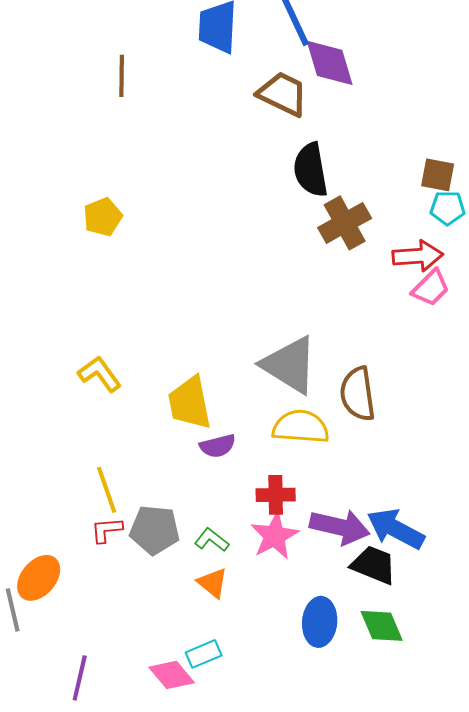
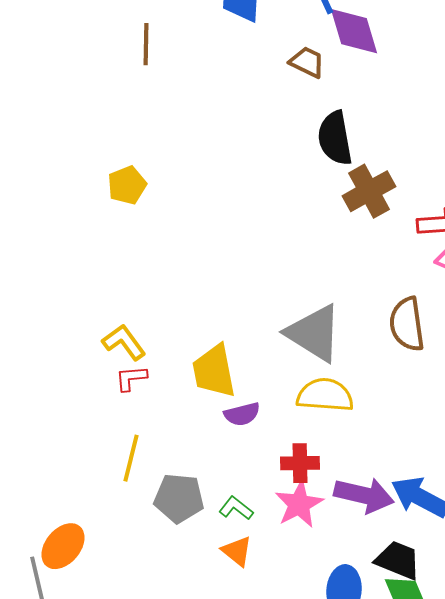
brown trapezoid: (283, 94) -> (307, 62), size x0.7
brown semicircle: (358, 394) -> (407, 324), moved
yellow line: (107, 490) -> (131, 458), turned 33
red L-shape: (107, 530) -> (131, 378), moved
black trapezoid: (374, 565) -> (398, 560), moved

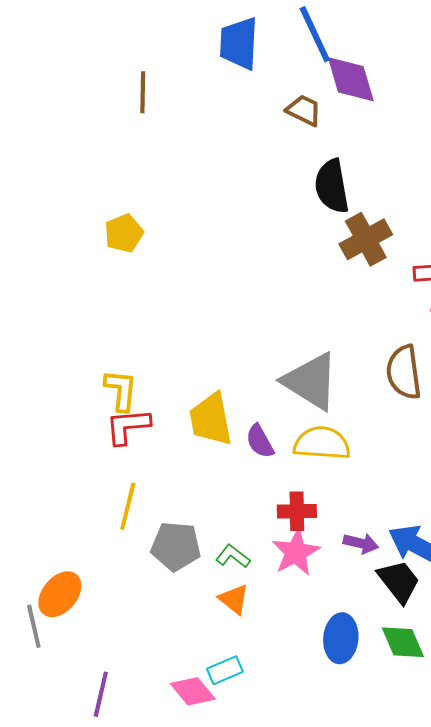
yellow L-shape: (124, 342) -> (121, 390), turned 42
red L-shape: (131, 378) -> (128, 426), size x1.4
purple semicircle: (242, 414) -> (260, 441), moved, turned 75
purple arrow: (364, 495) -> (361, 543), size x0.6
black trapezoid: (398, 560) -> (399, 581), moved, turned 30

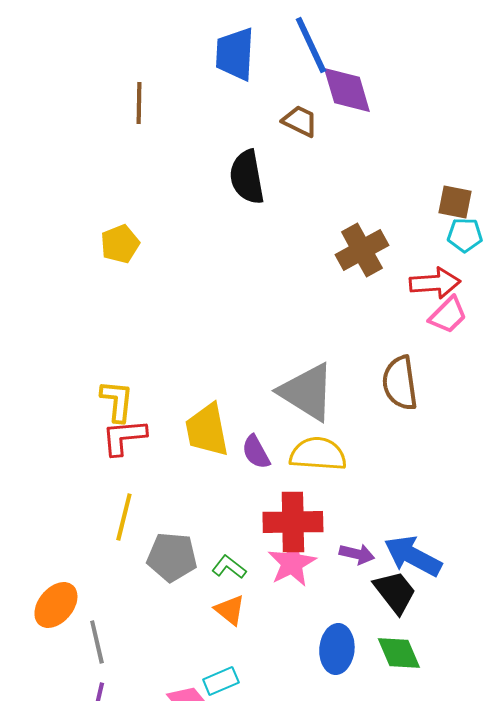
black semicircle: (332, 186) -> (247, 177), moved
red cross: (297, 511) -> (293, 522), size x1.5
gray line: (34, 626) -> (97, 642), moved

